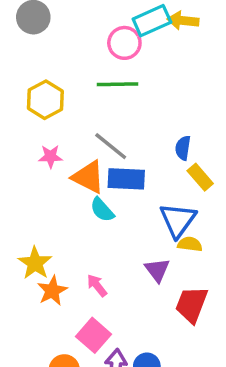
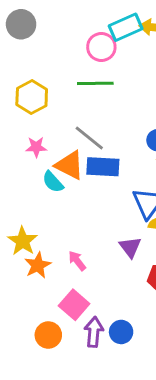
cyan semicircle: (102, 210) -> (53, 182), moved

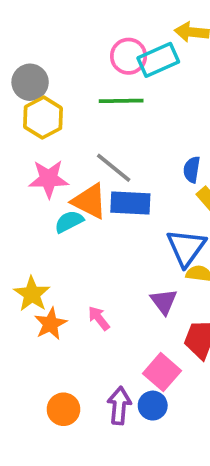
gray circle: (21, 24) -> (30, 82), moved
cyan rectangle: (126, 27) -> (158, 60), moved
pink star: (36, 147) -> (49, 179), size x1.5
cyan semicircle: (53, 182) -> (69, 222), turned 105
pink square: (74, 305) -> (162, 372), moved

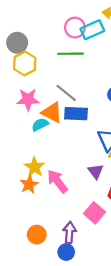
yellow star: (32, 294) -> (35, 167), moved
pink arrow: (99, 318) -> (57, 181), size x1.6
blue circle: (153, 406) -> (66, 252), moved

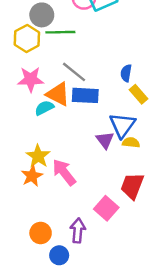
gray circle: (17, 43) -> (42, 15), moved
green line: (71, 54) -> (60, 32), moved
purple triangle: (96, 171) -> (105, 140), moved
blue circle: (66, 252) -> (59, 255), moved

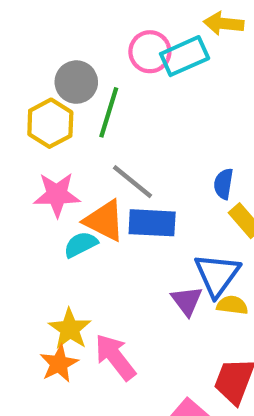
green line: (60, 32) -> (109, 112), turned -72

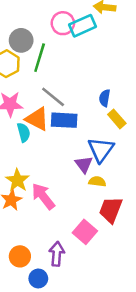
cyan semicircle: (81, 244) -> (24, 132), turned 102
yellow semicircle: (232, 305) -> (97, 182), moved

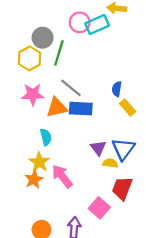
orange triangle: (37, 119) -> (57, 108), turned -40
cyan semicircle: (24, 132) -> (46, 137), moved
blue triangle: (101, 150) -> (123, 149), moved

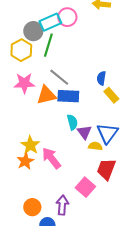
cyan rectangle: (97, 25) -> (50, 22), moved
cyan semicircle: (46, 137) -> (72, 122), moved

